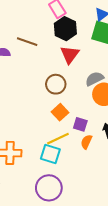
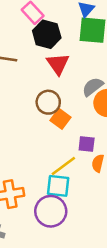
orange square: (60, 112) -> (60, 119), moved
purple circle: (49, 188) -> (51, 211), moved

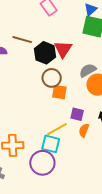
black hexagon: (47, 34) -> (45, 53), moved
orange square: (60, 119) -> (59, 92), turned -35

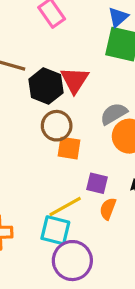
purple circle: (42, 163) -> (72, 261), moved

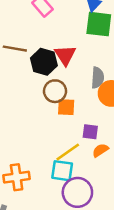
gray semicircle: (114, 114) -> (98, 78), turned 130
orange semicircle: (108, 209) -> (100, 150), turned 42

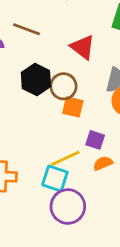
red triangle: (65, 55) -> (83, 47), turned -30
black hexagon: (44, 62) -> (36, 80), moved

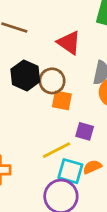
orange semicircle: (103, 163) -> (92, 167), moved
cyan square: (55, 179) -> (70, 171), moved

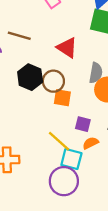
yellow line: (57, 150) -> (59, 141), turned 70
orange semicircle: (92, 167) -> (91, 143), moved

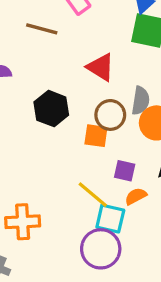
brown line: (19, 36) -> (42, 29), moved
brown circle: (53, 81) -> (110, 115), moved

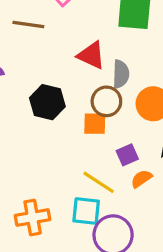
gray semicircle: (141, 101) -> (121, 74), moved
purple square: (125, 171) -> (127, 155), turned -30
cyan square: (110, 219) -> (86, 211), moved

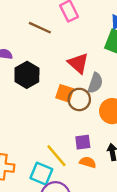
black hexagon: (47, 102) -> (27, 75), moved
orange square: (95, 124) -> (65, 93), moved
orange semicircle: (141, 179) -> (88, 162), turned 35

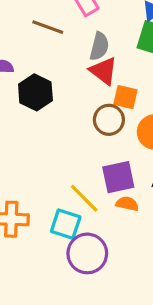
gray semicircle: (95, 83) -> (99, 46), moved
orange square: (65, 93) -> (125, 97), moved
purple square: (83, 142) -> (118, 177), size x1.5

